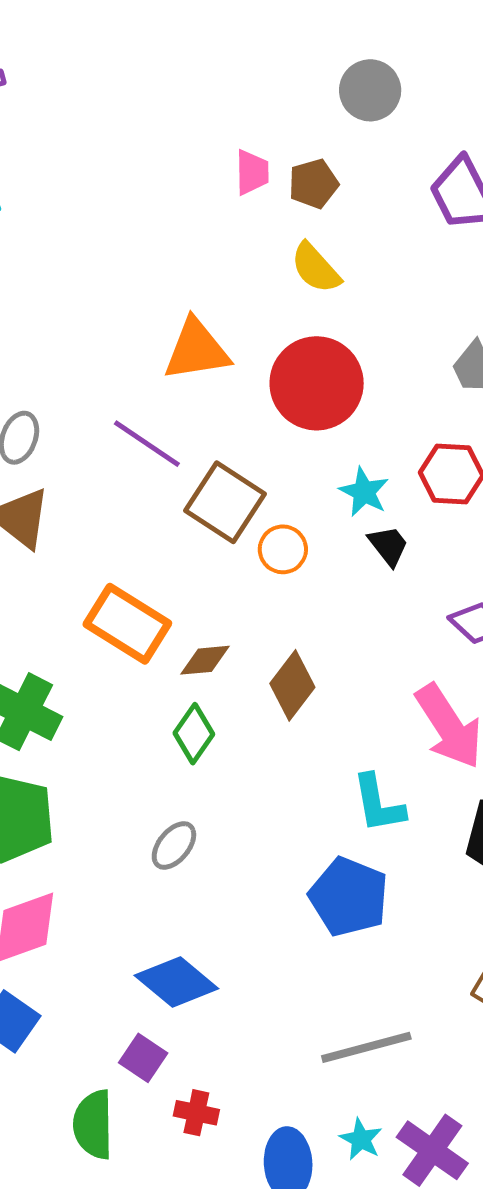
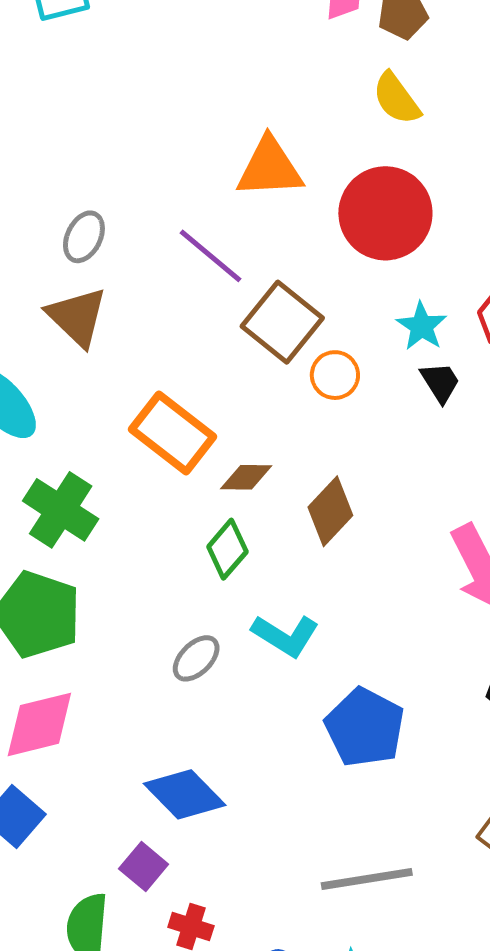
cyan L-shape: (378, 804) -> (285, 635), moved, turned -54

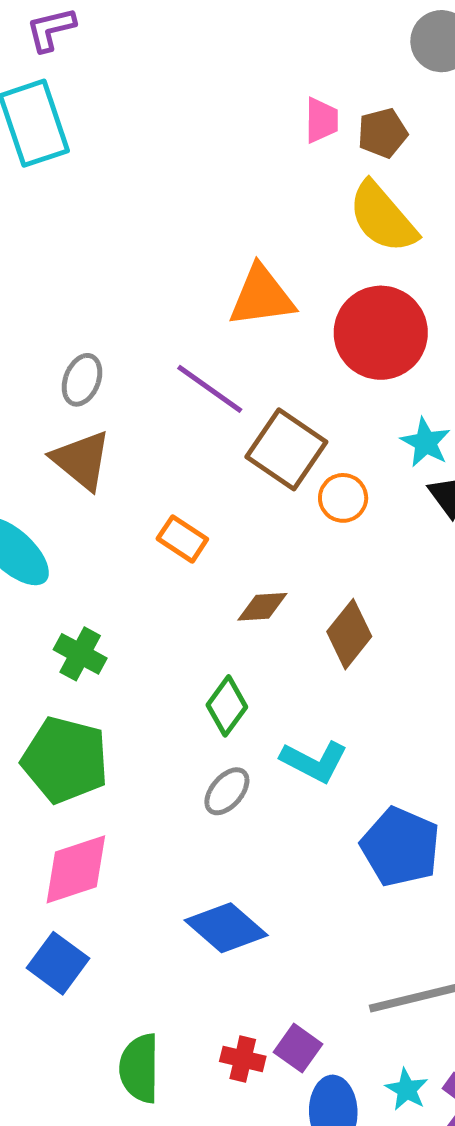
yellow semicircle: (396, 98) -> (383, 217), size x1.4
orange rectangle: (173, 433) -> (182, 539), moved, size x0.6
green cross: (61, 510) -> (80, 654), size x0.7
green diamond: (227, 549) -> (227, 706), moved
purple square: (144, 866) -> (298, 1048), moved

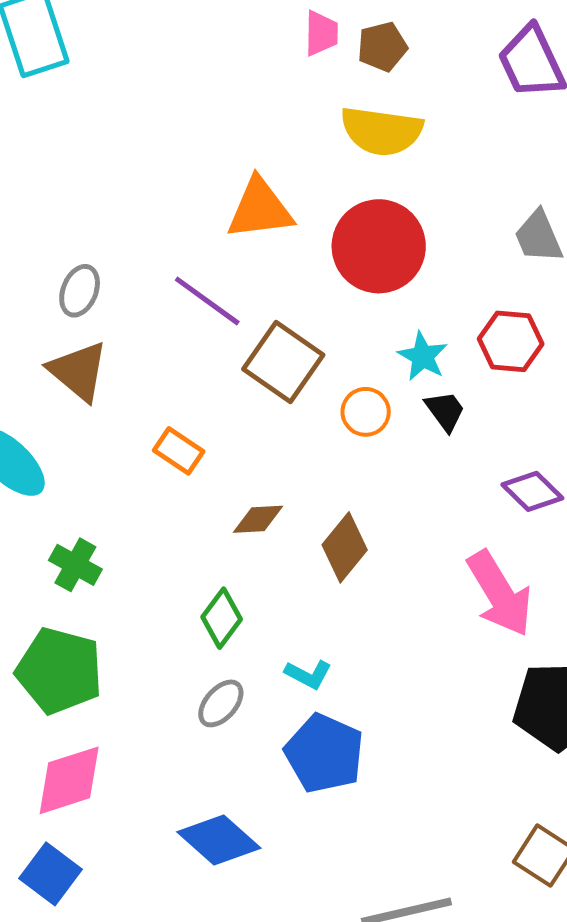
yellow semicircle: (383, 217) -> (382, 131), turned -42
orange circle: (343, 498) -> (366, 412), moved
cyan L-shape: (314, 761) -> (308, 674), size x0.7
blue pentagon: (400, 847) -> (324, 753), moved

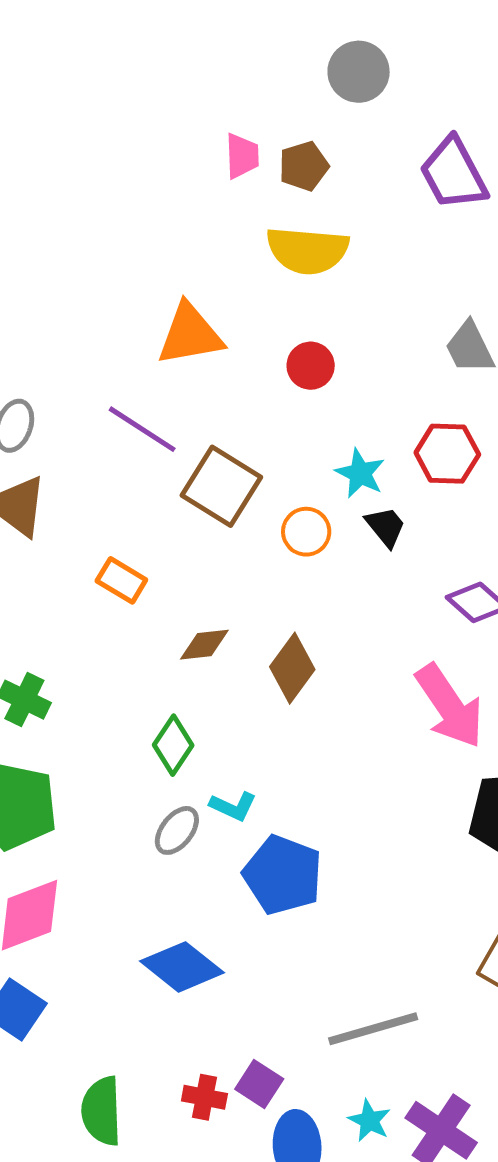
red circle: (379, 246) -> (311, 366), size x0.5
cyan L-shape: (308, 674) -> (233, 806), moved

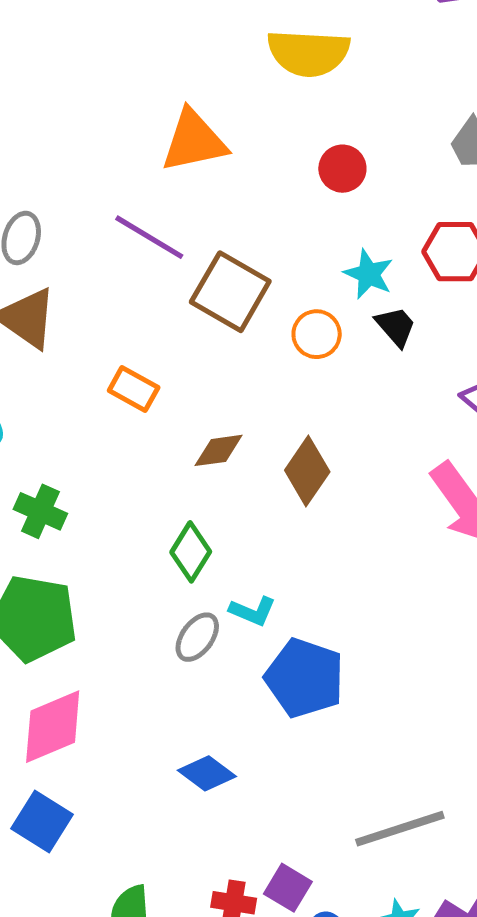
red circle: (311, 366) -> (342, 169), moved
blue diamond: (182, 967) -> (207, 773), size x0.7

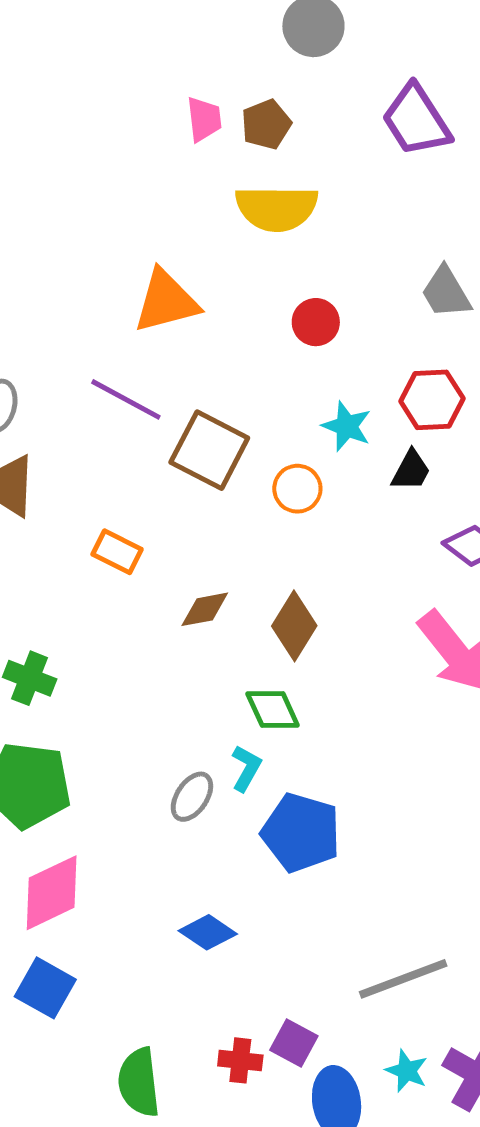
black trapezoid: (396, 327) -> (411, 470), moved, turned 72
green diamond: (191, 552) -> (273, 709), moved, turned -54
cyan L-shape: (253, 611) -> (246, 768), turned -81

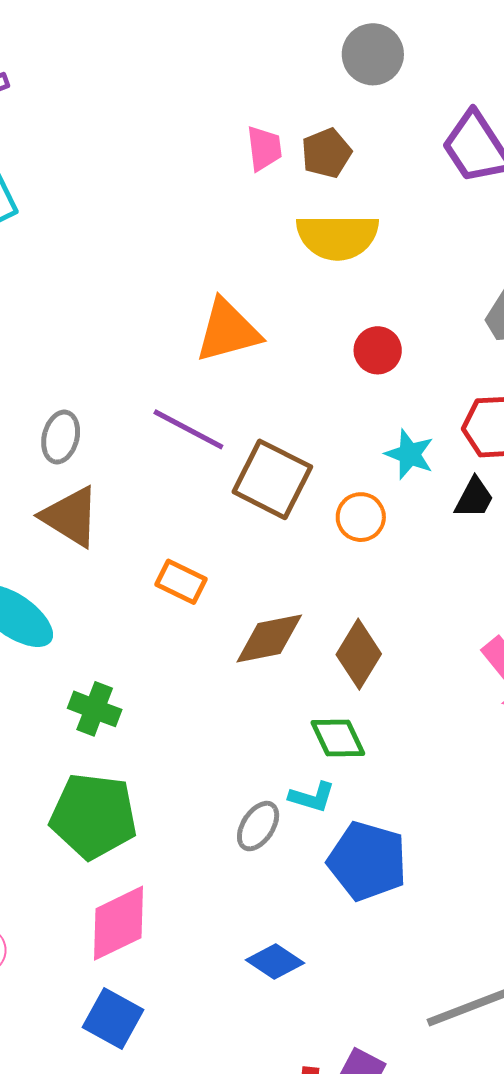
brown diamond: (205, 609) -> (269, 638), size x1.4
cyan L-shape: (246, 768) -> (312, 797), turned 78

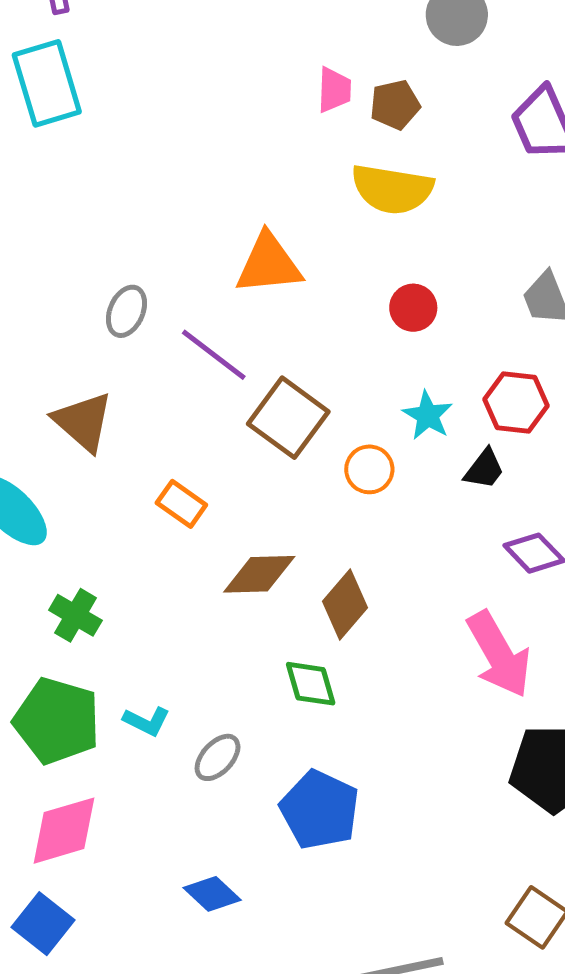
gray ellipse: (61, 437) -> (126, 311), moved
cyan L-shape: (312, 797) -> (147, 721), moved

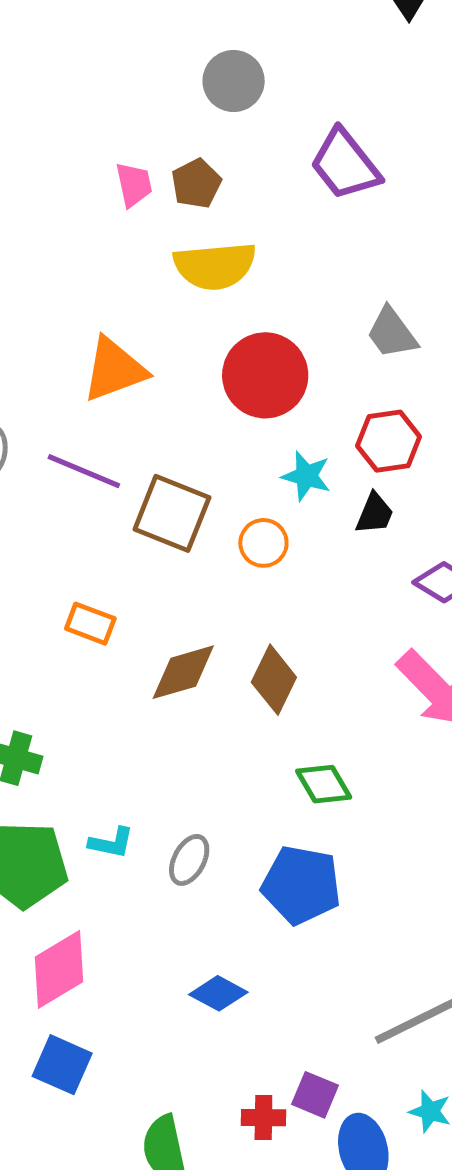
red circle: (413, 308) -> (265, 375), size x1.8
green diamond: (311, 684) -> (324, 784), moved

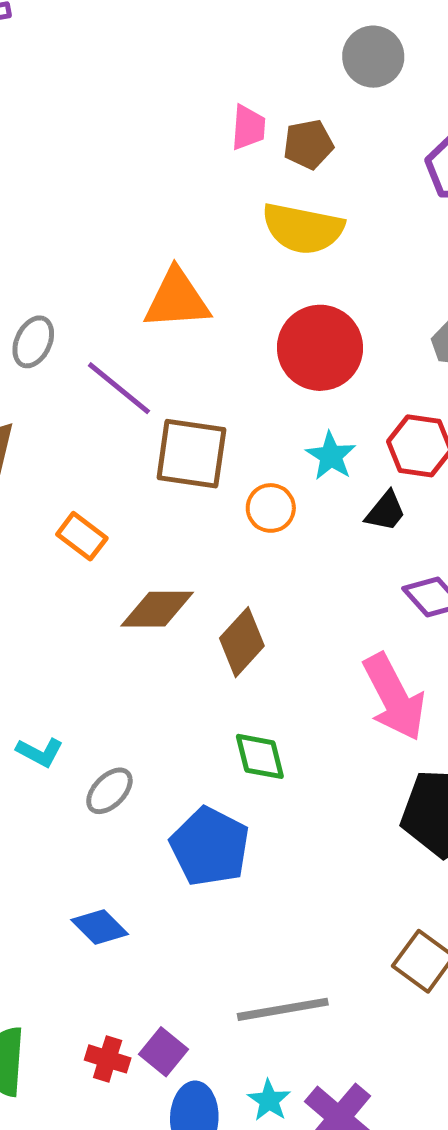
brown square: (172, 513) -> (191, 454), turned -30

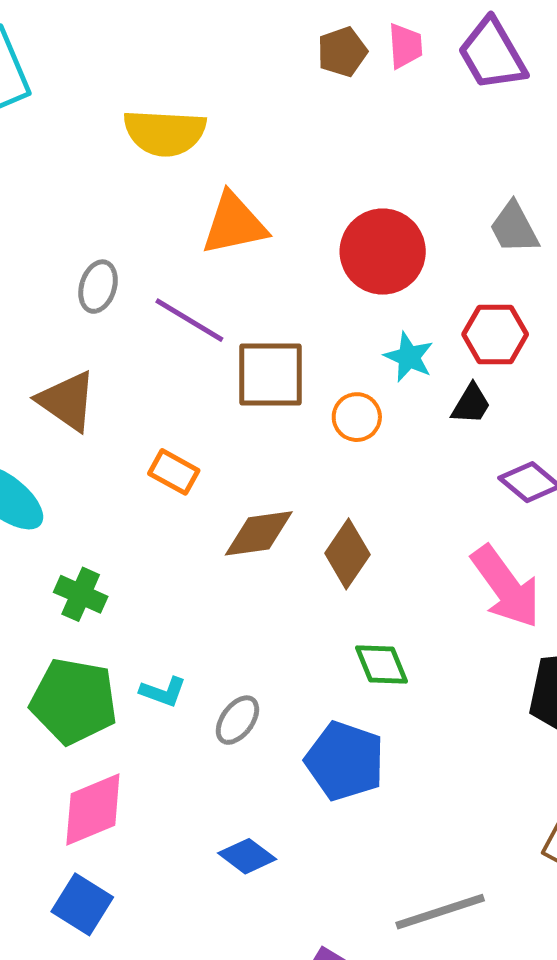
pink trapezoid: (248, 127) -> (405, 46), moved
yellow semicircle: (303, 229) -> (165, 133), moved

